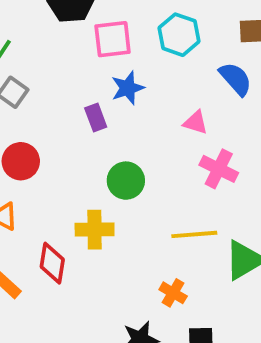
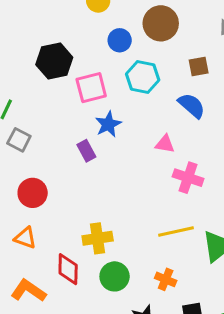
green circle: (126, 181) -> (115, 276), moved

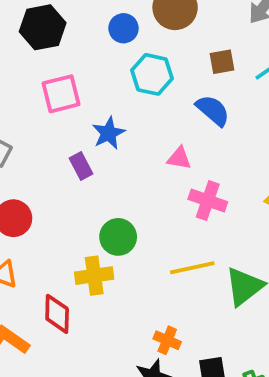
black hexagon: (54, 61) -> (43, 27), moved
pink square: (91, 88) -> (61, 94), moved
green circle: (115, 276) -> (118, 237), moved
orange cross: (166, 279) -> (167, 340), moved

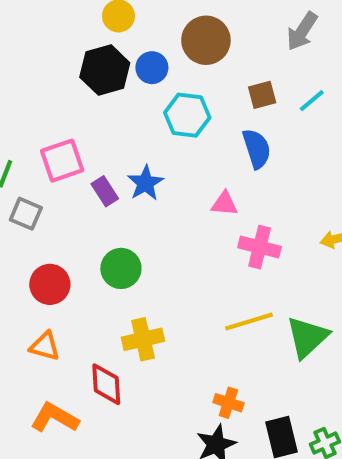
black hexagon: (43, 27) -> (105, 70), moved
pink square: (61, 94) -> (62, 161), moved
blue semicircle: (213, 110) -> (257, 149), turned 36
purple rectangle: (81, 166) -> (105, 191), moved
green circle: (118, 237) -> (121, 268), moved

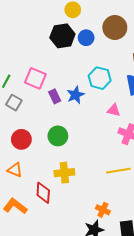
cyan hexagon: (187, 115) -> (100, 78), moved
pink square: (62, 161) -> (35, 78), turned 35

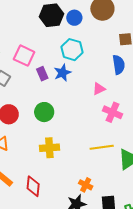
cyan hexagon: (100, 78) -> (72, 50), moved
pink triangle: (114, 110) -> (99, 89), turned -40
red diamond: (43, 193) -> (33, 186), moved

